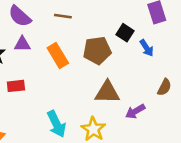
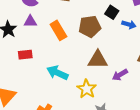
blue arrow: (147, 48) -> (129, 24), turned -40
cyan arrow: (57, 124) -> (57, 73), moved, turned 140

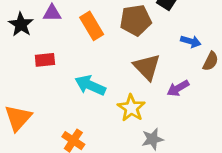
blue arrow: (129, 24) -> (191, 41), moved
brown triangle: (98, 60) -> (147, 67), turned 45

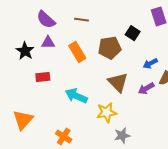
blue arrow: (191, 41) -> (150, 63), turned 136
purple arrow: (178, 88) -> (146, 88), moved
yellow star: (131, 108) -> (106, 113), turned 30

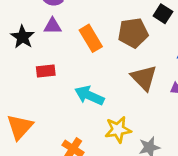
yellow star: (106, 113) -> (118, 130), moved

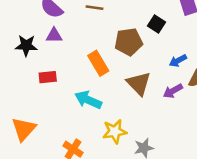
black star: (23, 37) -> (26, 46), turned -30
orange rectangle: (91, 38) -> (98, 63), moved

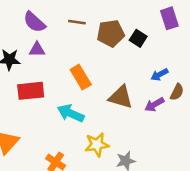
brown pentagon: (129, 42) -> (111, 33), moved
red rectangle: (48, 77) -> (31, 91), size x1.5
brown triangle: (139, 83) -> (121, 97), turned -30

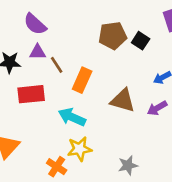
brown line: (77, 22) -> (57, 65), moved, turned 49
orange rectangle: (81, 77) -> (82, 80), turned 55
yellow star: (97, 145) -> (80, 149), moved

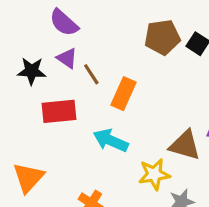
purple triangle: (38, 52) -> (67, 58), turned 36
brown triangle: (123, 100) -> (185, 145), moved
yellow star: (80, 149) -> (154, 174), moved

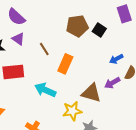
brown line: (91, 74) -> (44, 49), moved
orange rectangle: (124, 94) -> (65, 64), moved

